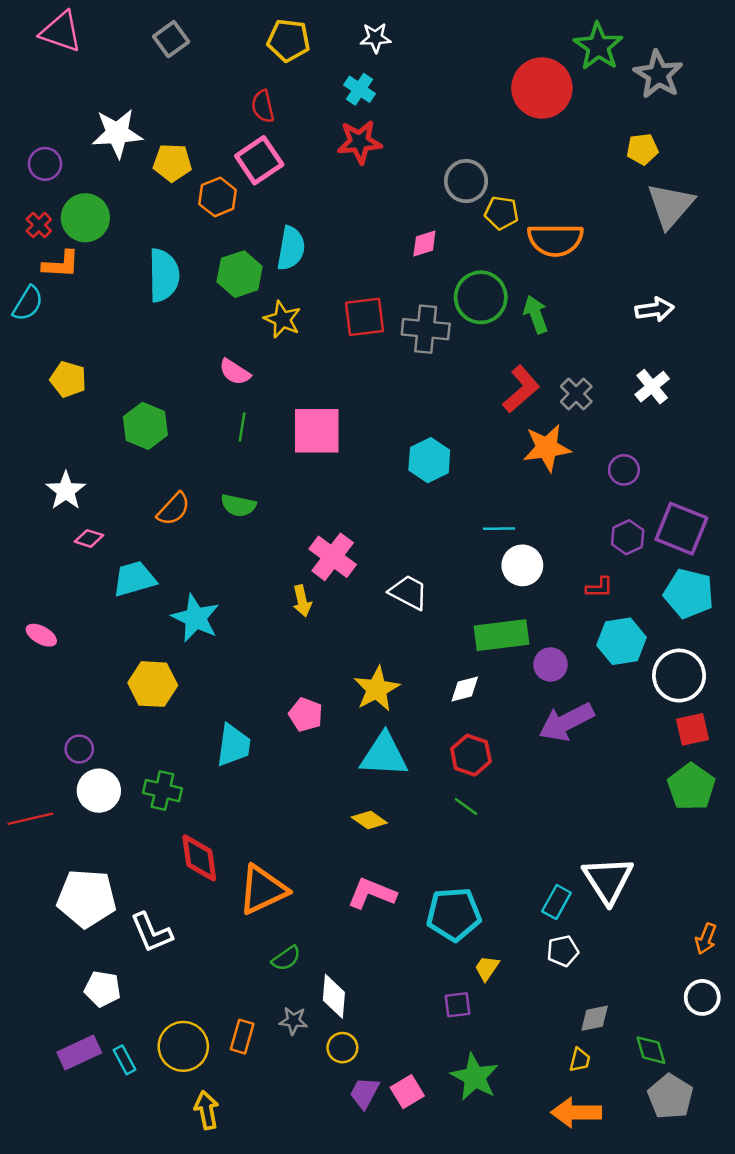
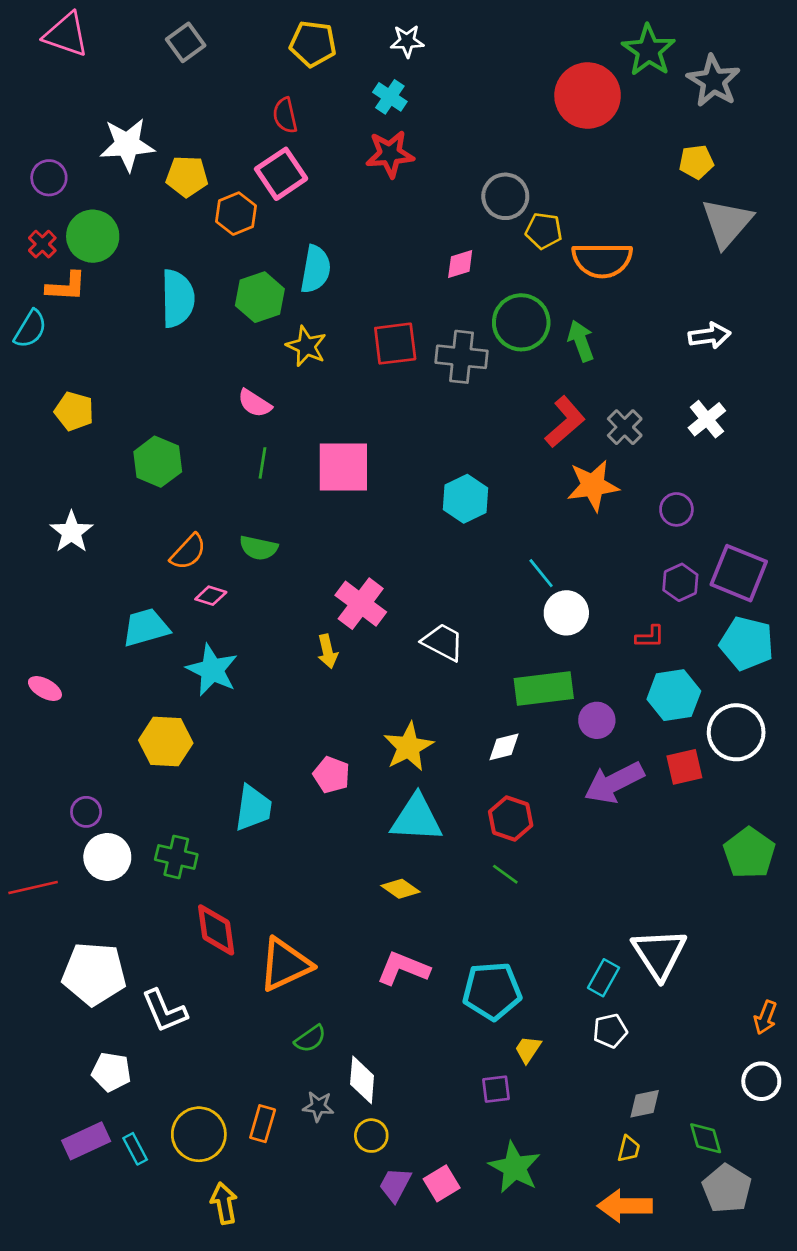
cyan line: (499, 529) -> (541, 573), turned 52
pink diamond: (89, 538) -> (211, 596), moved
red square: (692, 729) -> (684, 767), moved

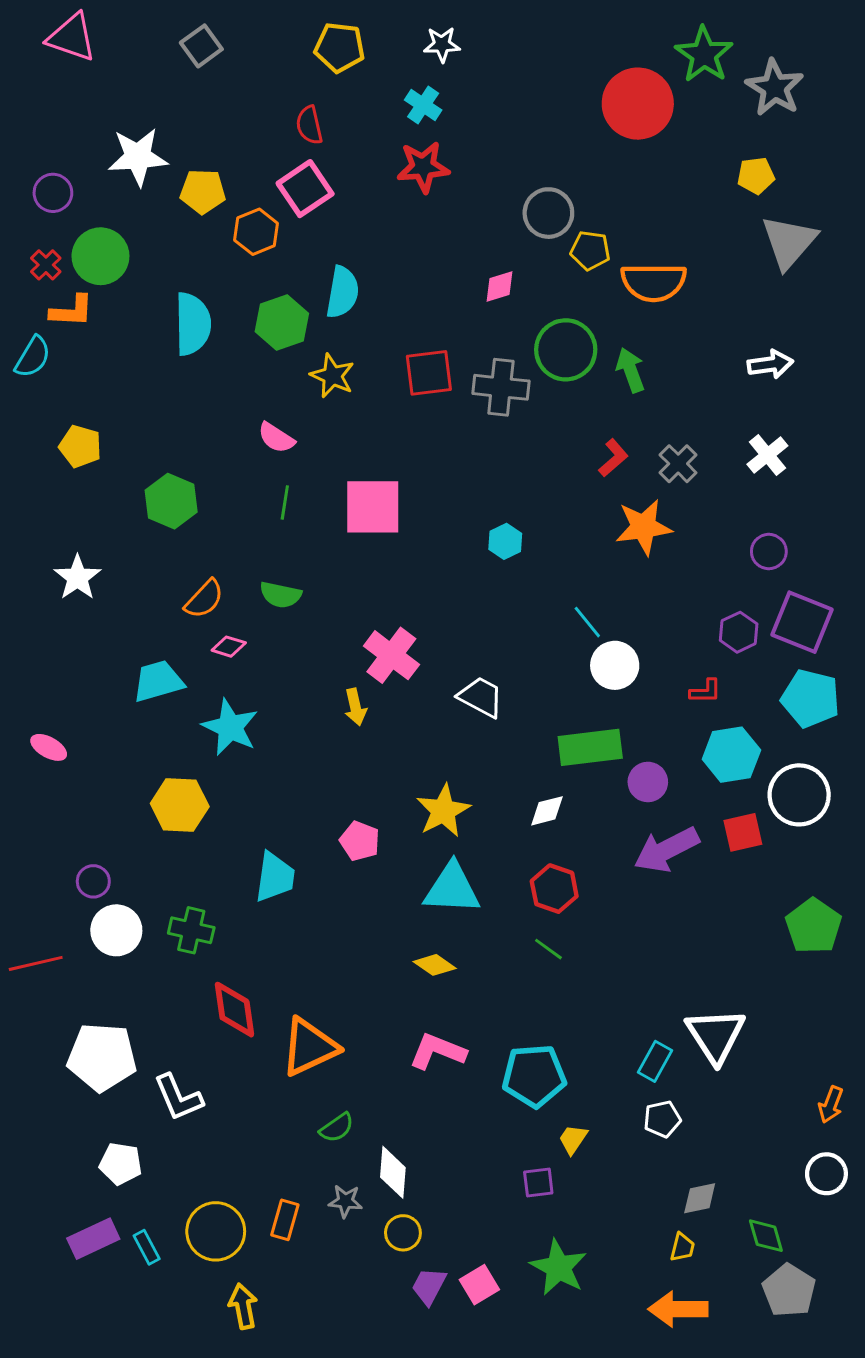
red L-shape: (565, 422) -> (613, 458), size x0.7
cyan hexagon: (465, 499) -> (505, 541), size x0.7
purple circle: (676, 509) -> (769, 552), moved

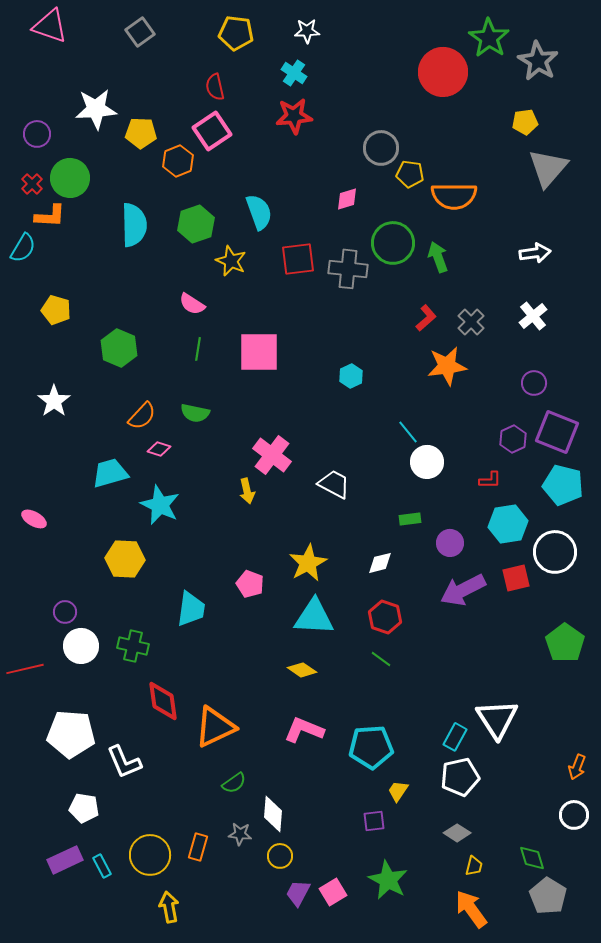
cyan semicircle: (342, 292) -> (259, 212), moved, turned -30
green rectangle: (590, 747) -> (410, 519), size x0.5
white pentagon: (662, 1119) -> (460, 777), size x1.5
gray diamond: (700, 1198) -> (457, 833), moved, turned 44
orange arrow: (678, 1309) -> (471, 909), turned 54

